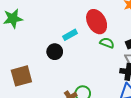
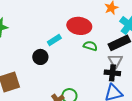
red ellipse: (97, 22) -> (79, 26), turned -50

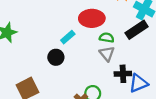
gray triangle: (115, 61) -> (107, 54), moved
black cross: (112, 73) -> (123, 74), moved

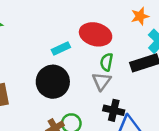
green semicircle: (107, 38) -> (107, 62), turned -104
black circle: (56, 57) -> (53, 82), moved, size x1.6

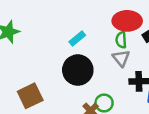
red ellipse: (96, 34) -> (127, 21), moved

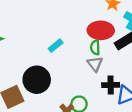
black circle: (78, 70) -> (37, 80), moved

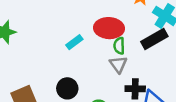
red ellipse: (101, 30) -> (109, 28), moved
black circle: (37, 80) -> (67, 88), moved, size x0.7

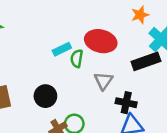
green semicircle: (119, 46) -> (77, 58), moved
black cross: (135, 89) -> (126, 103), moved

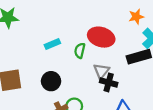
cyan rectangle: (62, 49) -> (52, 44), moved
black cross: (126, 103) -> (109, 82), moved

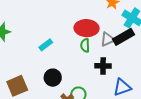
green semicircle: (80, 51) -> (85, 45), moved
gray triangle: (101, 71) -> (108, 39), moved, turned 42

